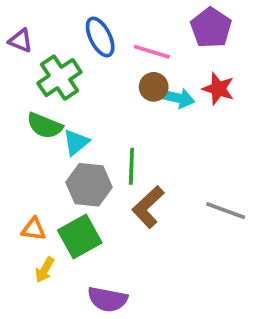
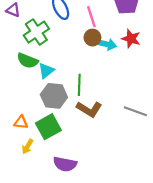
pink line: (152, 52) -> (91, 17), turned 55
brown L-shape: (148, 207) -> (89, 109), turned -105

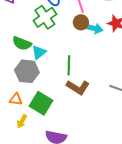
green cross: (36, 32) -> (45, 17), moved
gray hexagon: (54, 96) -> (27, 71), moved
green square: (48, 127) -> (41, 103), turned -30

